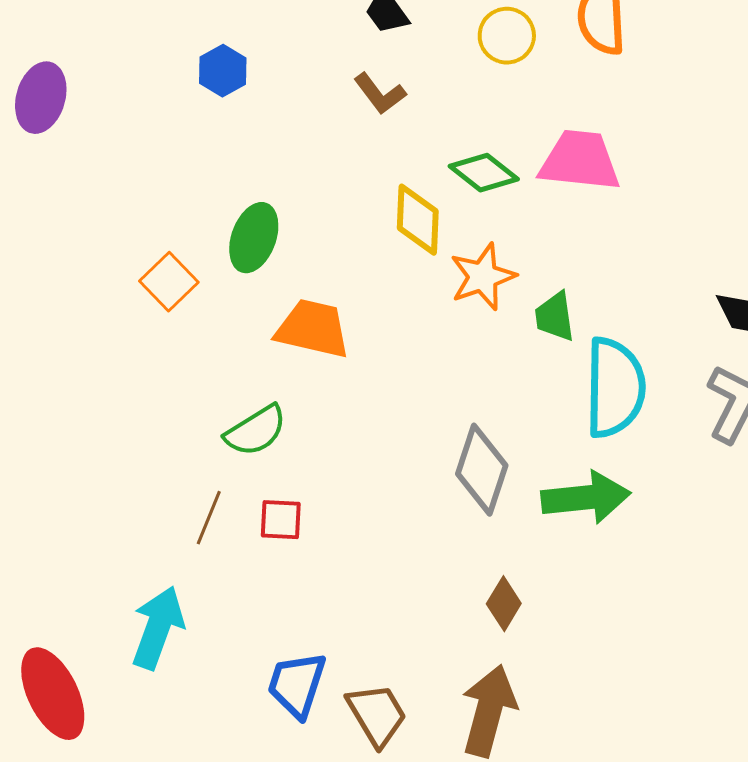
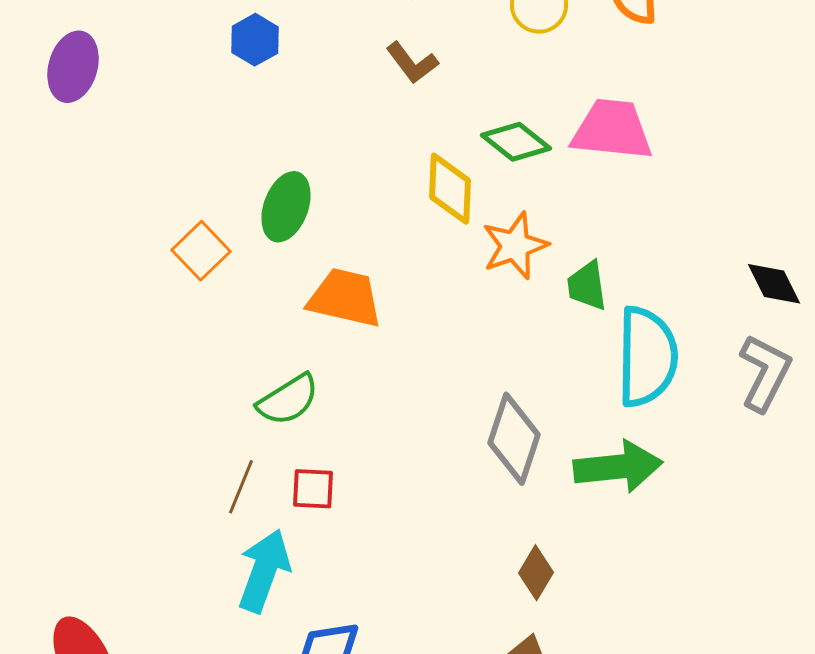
cyan arrow: (158, 628) -> (264, 571), moved

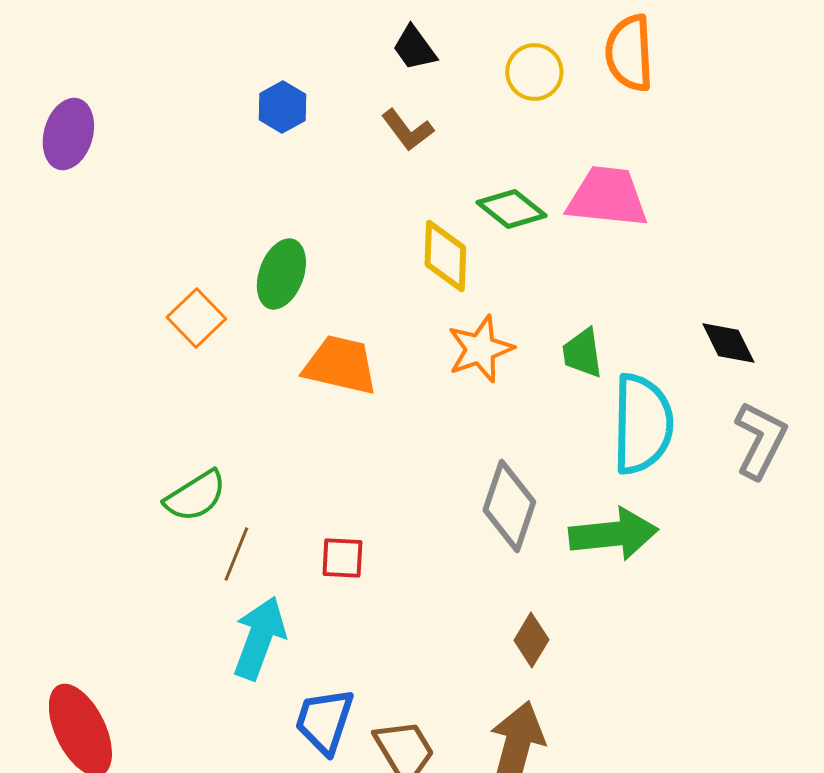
blue hexagon: (255, 40) -> (282, 107), moved
orange star: (515, 246) -> (480, 349), moved
black diamond: (774, 284) -> (728, 343), moved
green semicircle: (288, 400) -> (195, 496), moved
red square: (313, 489) -> (342, 558), moved

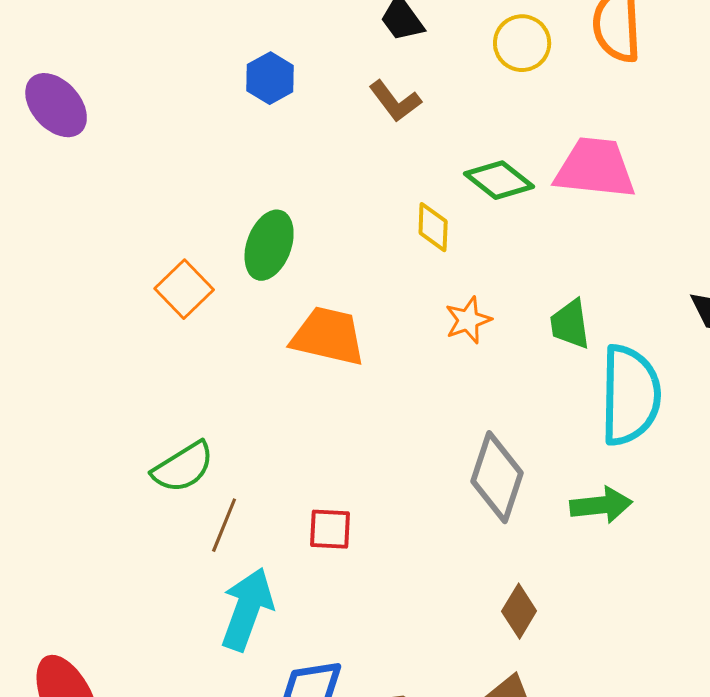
purple ellipse: (68, 134) -> (56, 105), turned -58
yellow diamond: (445, 256) -> (433, 227), size x0.7
orange star: (480, 349) -> (468, 320), size x0.7
green arrow: (613, 534) -> (601, 505), size x0.7

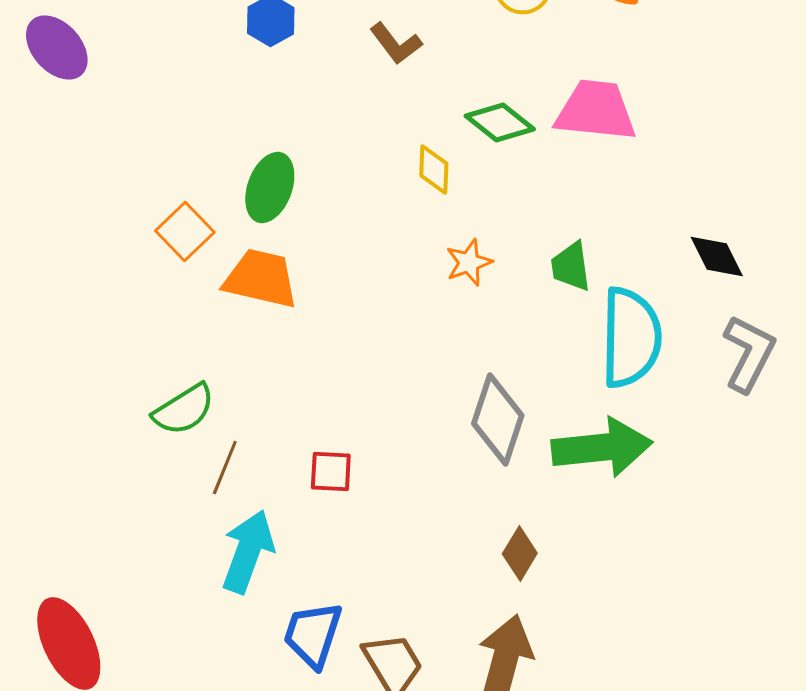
orange trapezoid: (328, 336) -> (261, 278), moved
green arrow: (601, 505) -> (602, 448), size x1.6

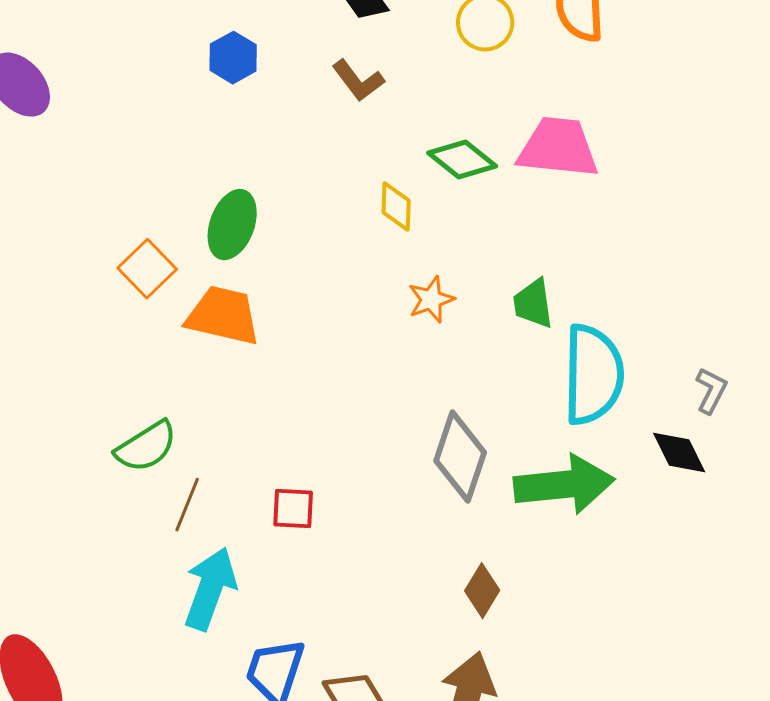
black diamond: (717, 256) -> (679, 453), moved
gray L-shape: (749, 354) -> (711, 391), size x0.6

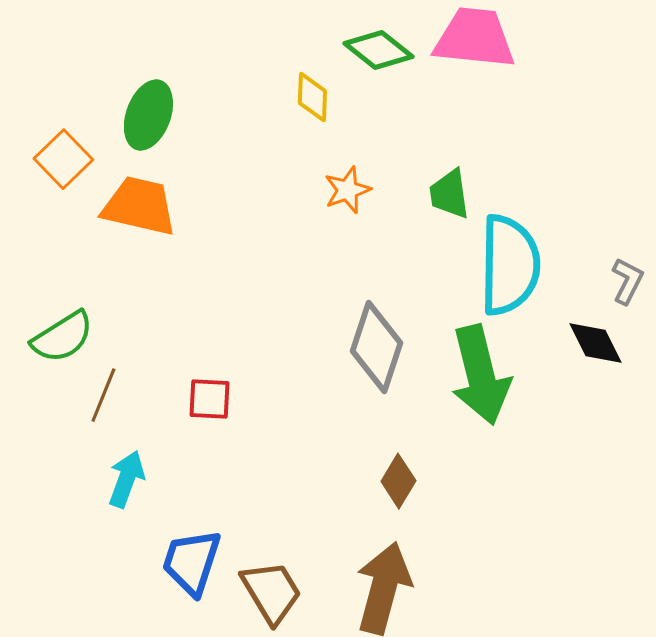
green arrow: (564, 485) -> (480, 375), turned 82
cyan arrow: (210, 589) -> (126, 479), size x0.7

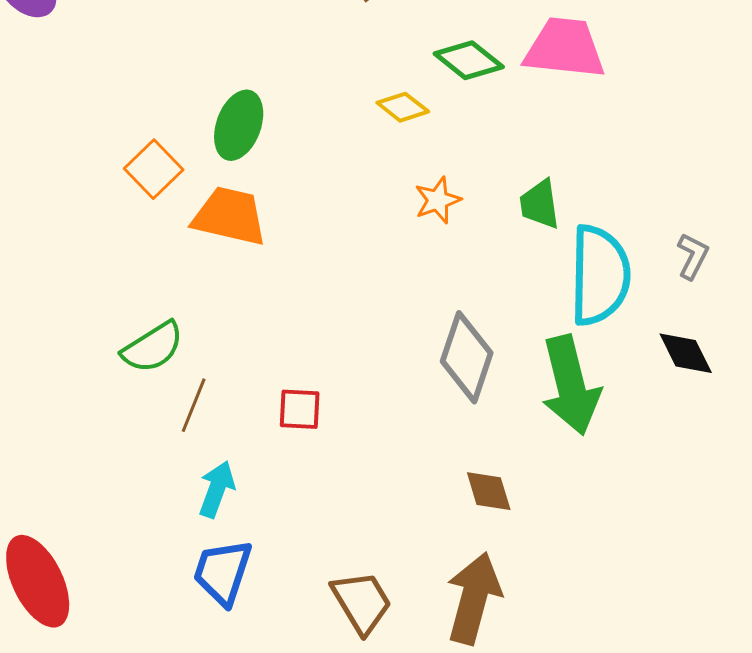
yellow diamond: (312, 97) -> (403, 107), turned -54
gray L-shape: (627, 281) -> (693, 256), moved
brown diamond: (398, 481) -> (489, 491), turned -48
blue trapezoid: (191, 562) -> (223, 572), moved

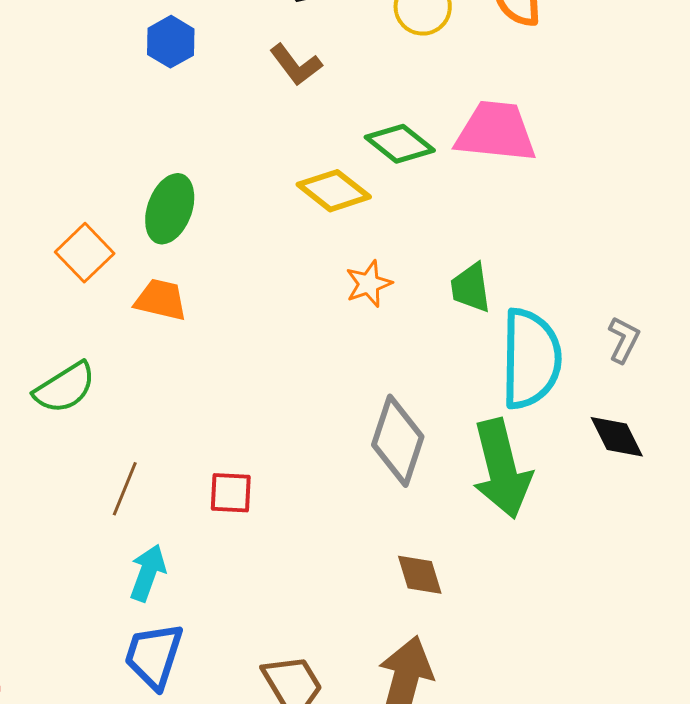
yellow diamond: (403, 107) -> (334, 191), size x1.4
orange trapezoid: (230, 216) -> (161, 300), size x0.7
green semicircle: (153, 347) -> (65, 388), moved

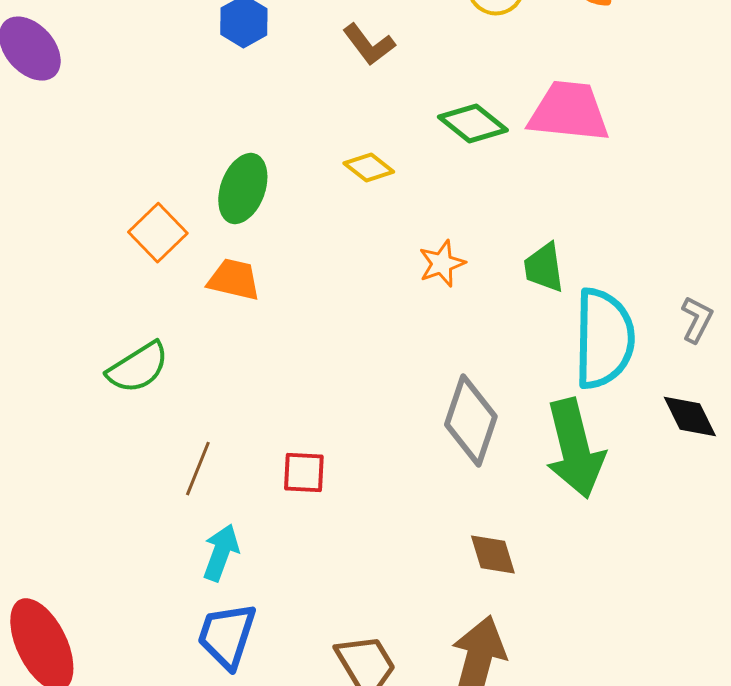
yellow diamond: (334, 191) -> (369, 168), moved, size x0.7

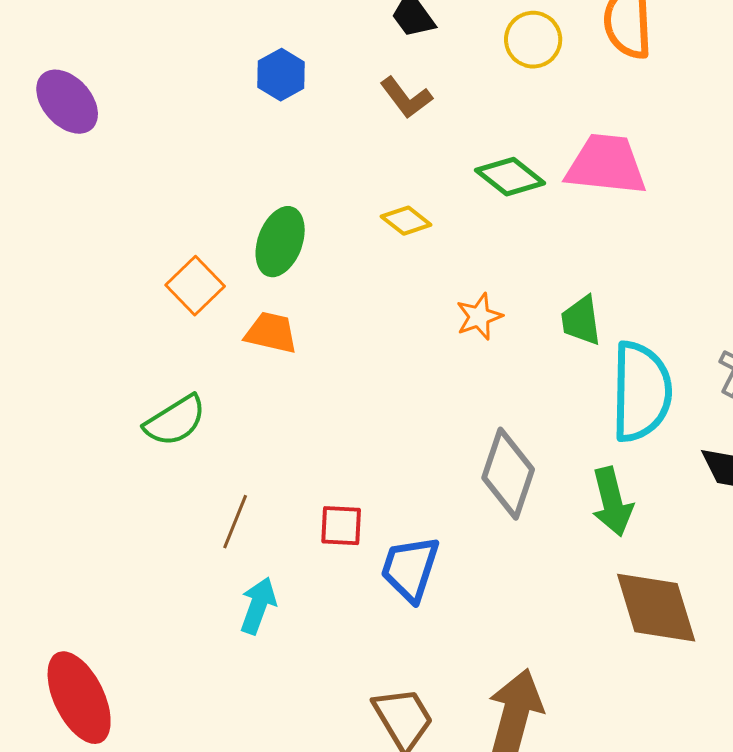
green arrow: (575, 449) -> (612, 502), size x0.7
brown diamond: (493, 555) -> (656, 608), moved, size x1.8
blue trapezoid: (227, 636) -> (410, 569), moved

